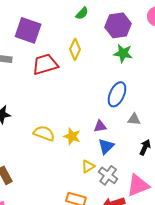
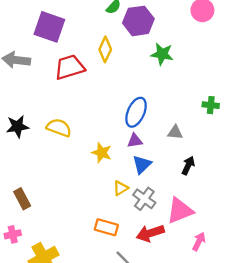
purple hexagon: (118, 25) -> (138, 21), moved
blue ellipse: (117, 94) -> (136, 112), moved
yellow semicircle: (44, 133) -> (59, 128), moved

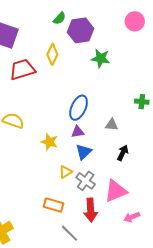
red arrow: (150, 233) -> (91, 210), turned -75
pink arrow: (199, 241) -> (132, 217), turned -140

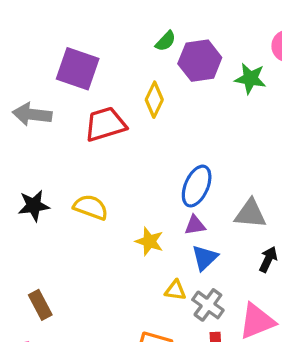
green star: (101, 58) -> (250, 79), moved
gray triangle: (112, 125) -> (250, 214), size x1.5
yellow triangle: (65, 172) -> (175, 290), turned 40

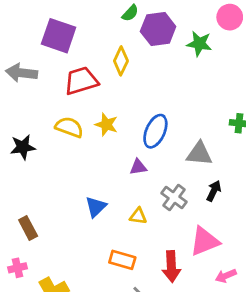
yellow semicircle: (91, 207) -> (69, 127), moved
purple triangle: (195, 225) -> (138, 167), moved
yellow star: (149, 241) -> (106, 125), moved
blue triangle: (205, 258) -> (96, 207), moved
gray cross: (208, 305) -> (174, 197), moved

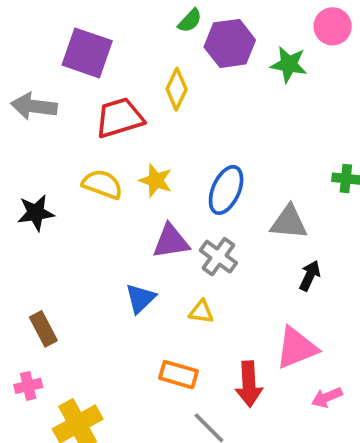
purple triangle: (138, 167) -> (171, 241), moved, size x1.5
gray cross: (174, 197) -> (218, 257), moved

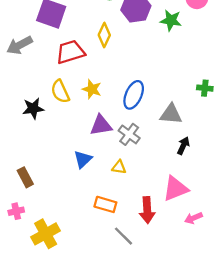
gray arrow: (34, 106) -> (20, 45), turned -35
yellow semicircle: (102, 184) -> (60, 91), turned -135
black star: (36, 213) -> (33, 108), moved

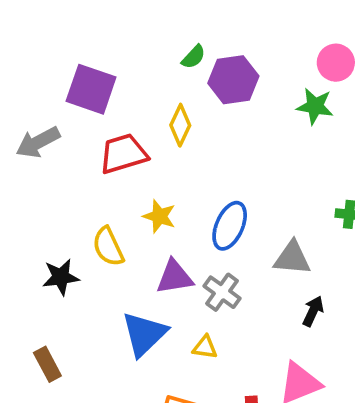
green star: (171, 20) -> (315, 106), moved
yellow semicircle: (60, 91) -> (108, 247), moved
black star: (33, 108) -> (61, 277), moved
blue triangle: (83, 159) -> (144, 334), size x1.5

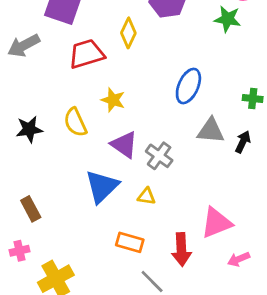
blue ellipse: (230, 226) -> (188, 86), moved
black star: (61, 277) -> (29, 129), moved
purple triangle: (175, 277) -> (124, 145), turned 44
black arrow: (313, 311) -> (243, 142), moved

